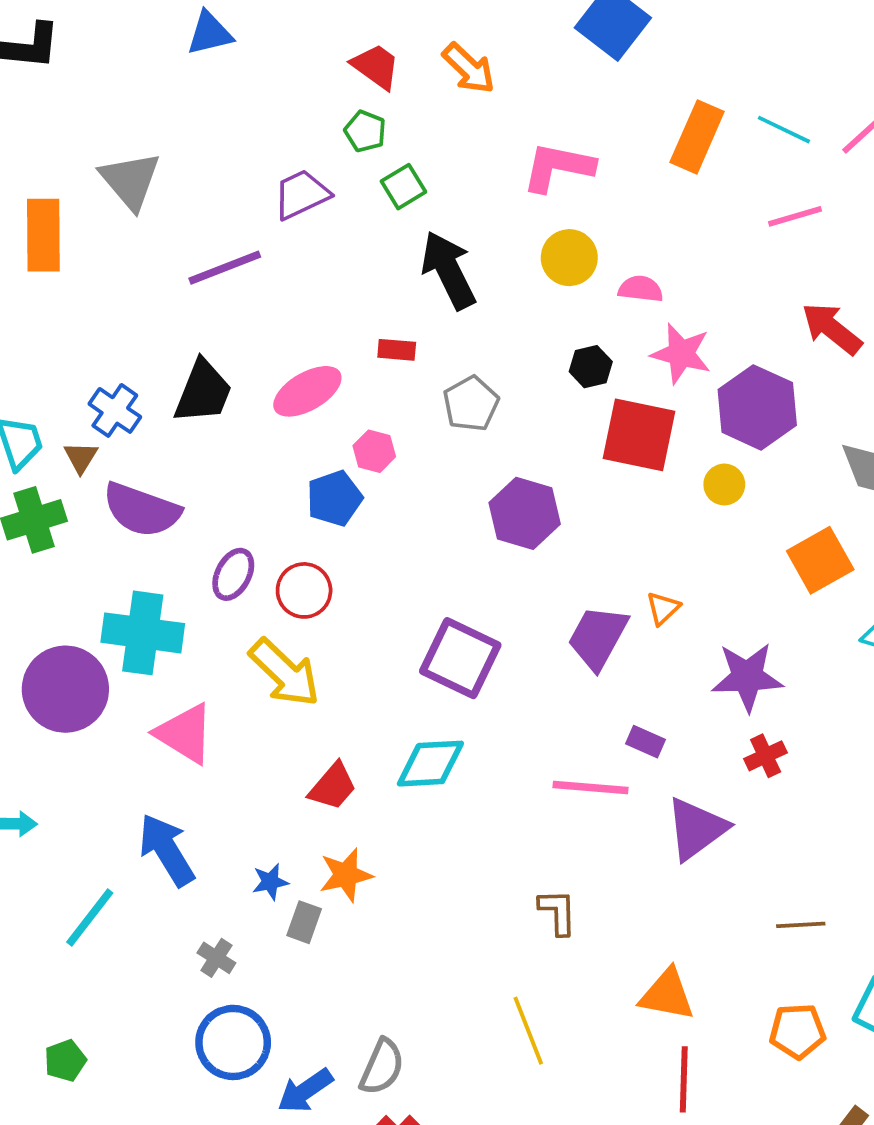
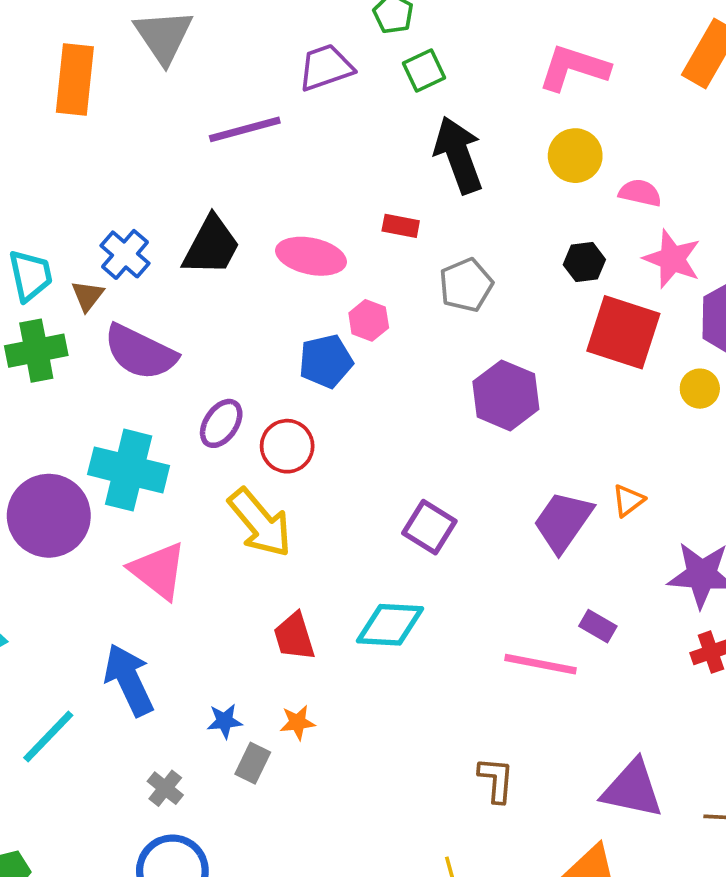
pink ellipse: (307, 391) -> (311, 256), turned 36
purple square: (460, 658) -> (429, 527), size x0.7
red trapezoid: (333, 786) -> (294, 636), turned 116
purple triangle: (696, 829) -> (632, 789), moved, turned 42
orange star: (346, 875) -> (297, 722), size x0.7

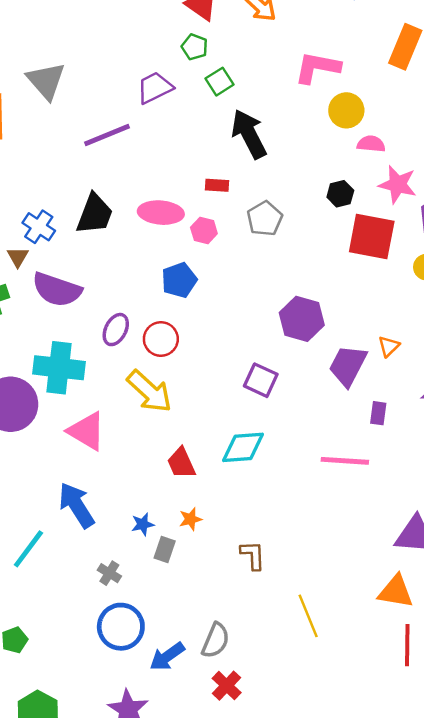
yellow circle: (575, 156) -> (346, 110), moved
pink hexagon: (369, 320) -> (204, 231), moved
purple hexagon: (506, 395) -> (302, 319), moved
purple rectangle: (598, 626) -> (378, 413), moved, turned 75
brown L-shape: (496, 780) -> (253, 555), moved

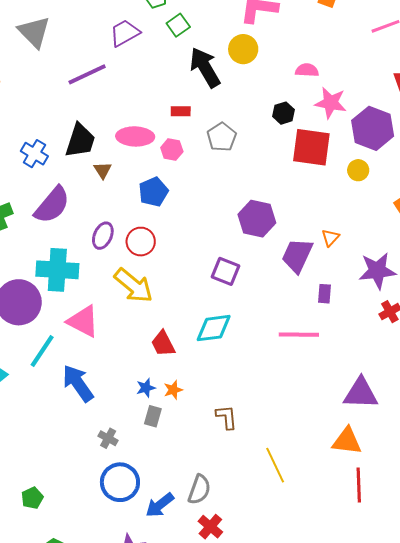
yellow circle: (346, 110) -> (243, 49), moved
brown triangle: (18, 257) -> (103, 170), moved
purple semicircle: (57, 290) -> (52, 205), turned -66
blue star: (143, 524) -> (146, 388), moved
cyan line: (28, 549) -> (42, 351), moved

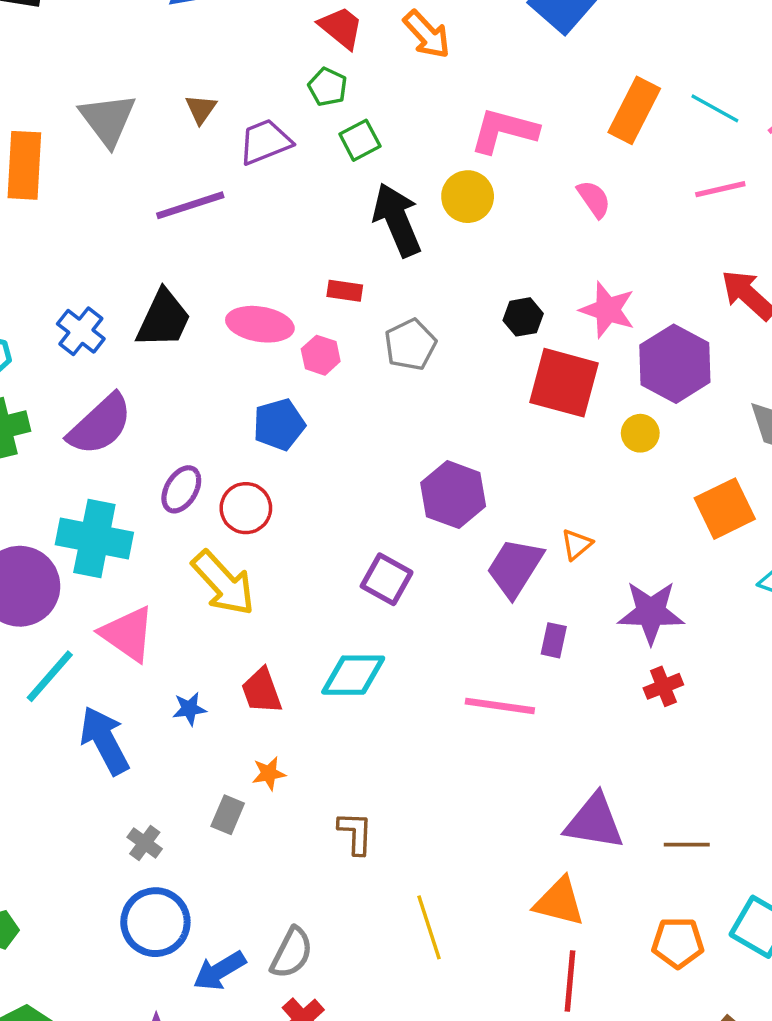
pink semicircle: (307, 70) -> (594, 199), moved, turned 45
brown triangle: (103, 170) -> (201, 109), moved
blue star: (146, 388) -> (189, 709), moved

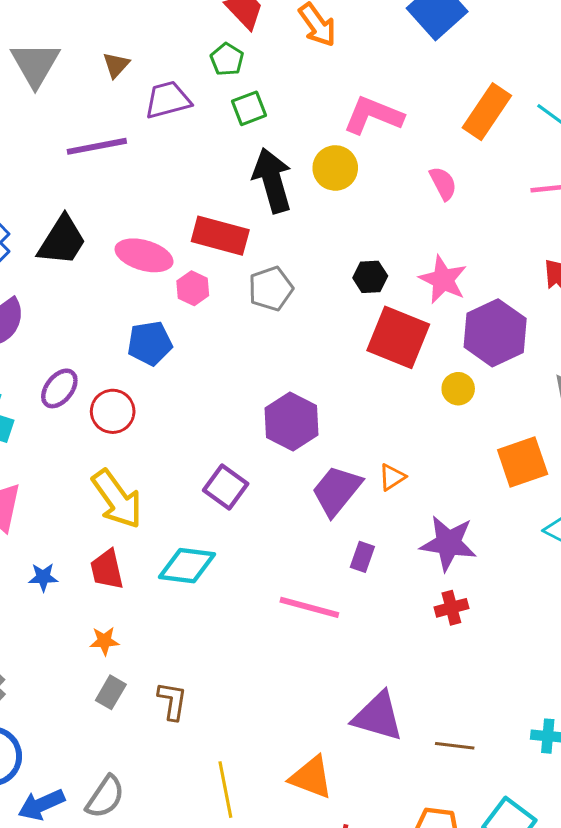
red rectangle: (345, 291) -> (220, 236), size x1.8
yellow arrow: (223, 583) -> (117, 499), moved
gray rectangle: (228, 815) -> (111, 692), moved
orange triangle: (559, 902) -> (311, 777), moved

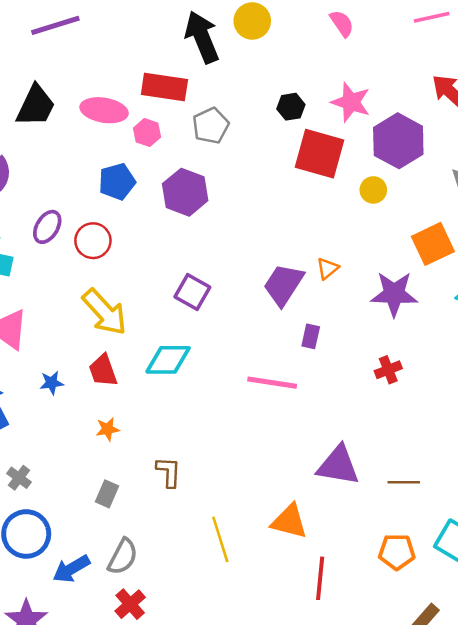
purple hexagon: (292, 422) -> (185, 192), moved
purple star: (448, 543) -> (394, 294), moved
gray rectangle: (111, 692) -> (107, 494), moved

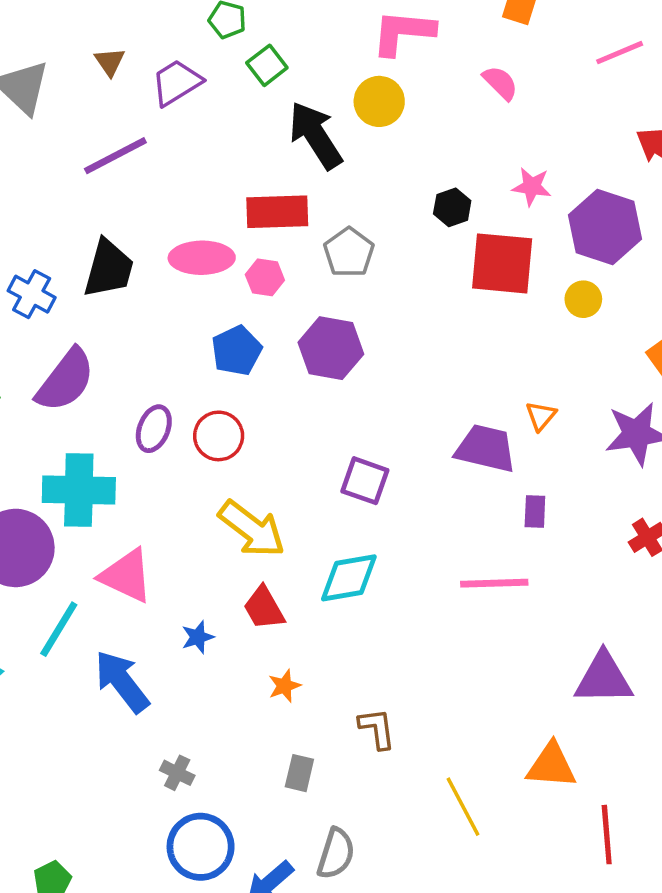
pink star: (351, 102) -> (532, 187), size x0.7
purple trapezoid: (283, 285) -> (486, 448), turned 81

